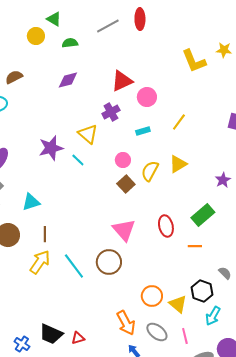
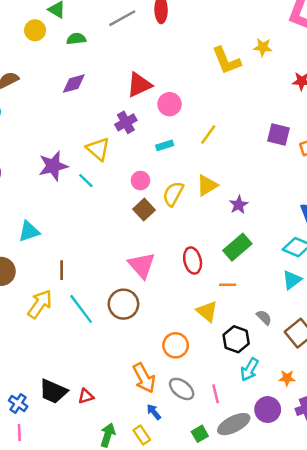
purple star: (223, 180) -> (239, 205), moved
brown line: (45, 234) -> (62, 270), moved
yellow triangle: (178, 304) -> (207, 311), moved

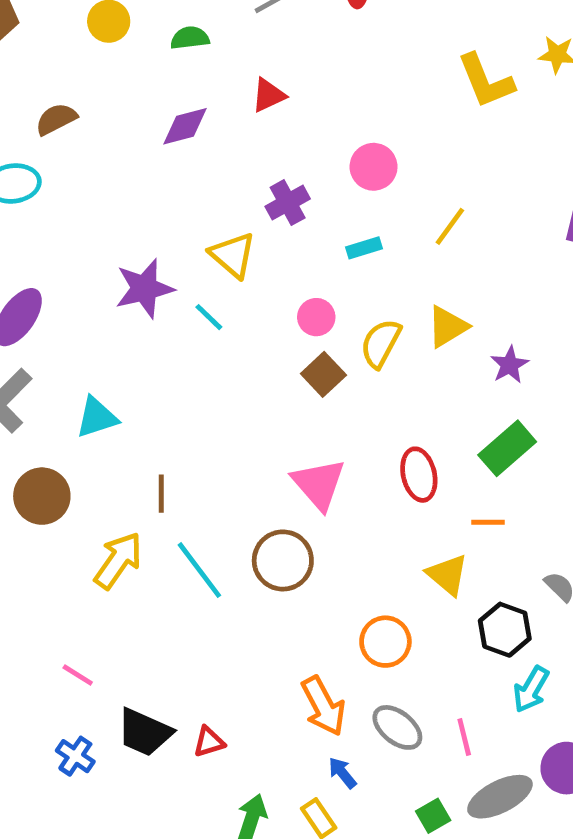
red triangle: (139, 85) -> (269, 95), moved, size x0.7
pink line: (19, 433) -> (78, 675), moved, turned -56

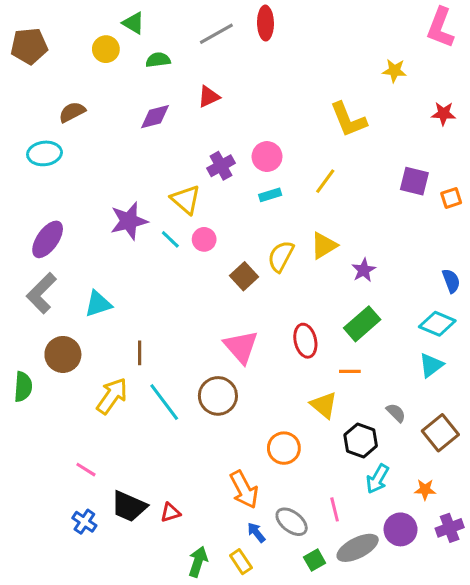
yellow L-shape: (486, 81) -> (348, 120), moved
pink circle: (374, 167) -> (267, 157), moved
pink circle: (316, 317) -> (204, 239), moved
gray ellipse: (397, 727) -> (292, 522), moved

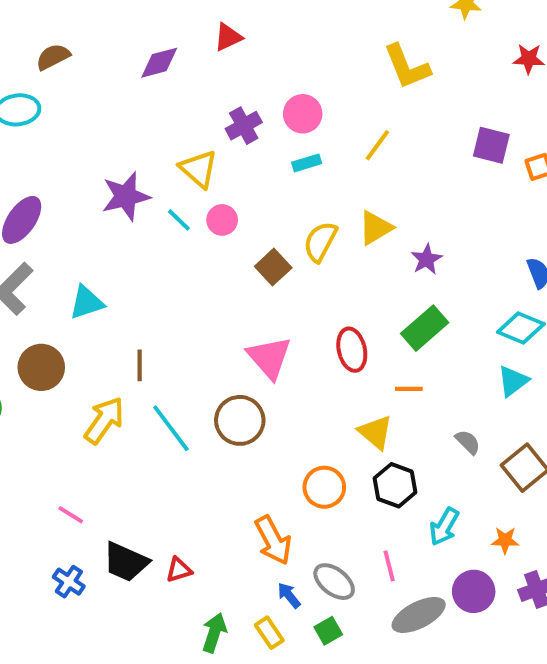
black hexagon: (361, 440) -> (395, 485), moved
green square: (315, 560) -> (328, 631), moved

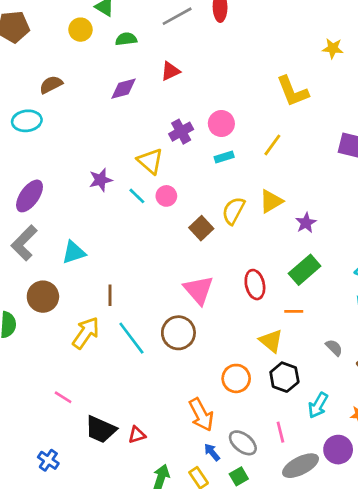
purple star: (126, 196) -> (101, 180), size x0.7
blue cross: (69, 582) -> (48, 460), moved

